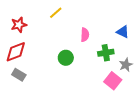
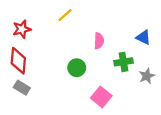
red diamond: (16, 52) -> (18, 61), turned -65
pink square: (113, 81) -> (101, 97), moved

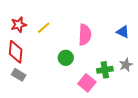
yellow line: (65, 15) -> (44, 28), moved
pink semicircle: (99, 41) -> (85, 35), size x1.5
green cross: (123, 62) -> (105, 70), moved

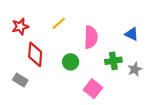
yellow line: (44, 28) -> (59, 23), moved
red diamond: (16, 52) -> (35, 54), moved
green cross: (105, 70) -> (113, 61), moved

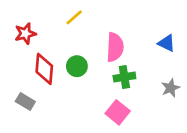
yellow line: (59, 23) -> (74, 17), moved
green cross: (113, 61) -> (124, 77), moved
green circle: (71, 62) -> (77, 66), moved

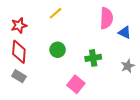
pink semicircle: (115, 47) -> (106, 18), moved
red diamond: (44, 69) -> (19, 52), moved
pink square: (118, 112) -> (76, 84), moved

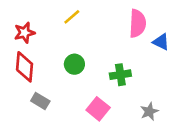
gray star: (128, 66) -> (149, 111), moved
gray rectangle: (19, 76) -> (40, 101), moved

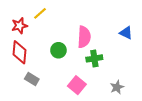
yellow line: (72, 17) -> (40, 13), moved
pink semicircle: (137, 23) -> (84, 37), moved

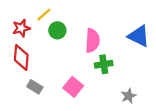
blue triangle: (126, 33) -> (139, 36), size x1.5
green circle: (58, 50) -> (57, 30), moved
pink square: (77, 85) -> (73, 87), moved

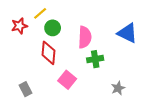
red diamond: (21, 57) -> (48, 53), moved
gray rectangle: (35, 87) -> (26, 89), moved, turned 32

